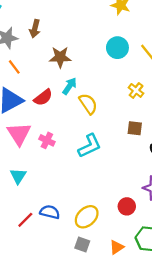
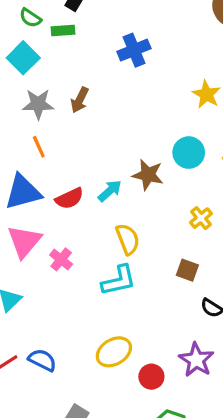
brown star: (60, 57) -> (148, 175), moved
yellow semicircle: (88, 104) -> (128, 239), moved
yellow ellipse: (87, 217) -> (114, 352), moved

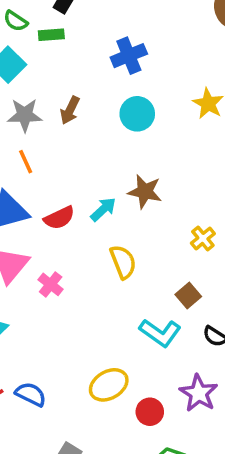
cyan circle: (189, 153) -> (137, 114), moved
brown square: (187, 270) -> (188, 295), turned 30
cyan L-shape: (119, 280) -> (160, 333), moved, turned 48

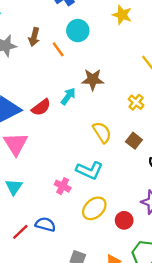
orange line: (26, 162) -> (58, 49), moved
yellow semicircle: (123, 262) -> (102, 132), moved
pink cross: (51, 284) -> (63, 186), moved
cyan L-shape: (160, 333) -> (89, 170), moved

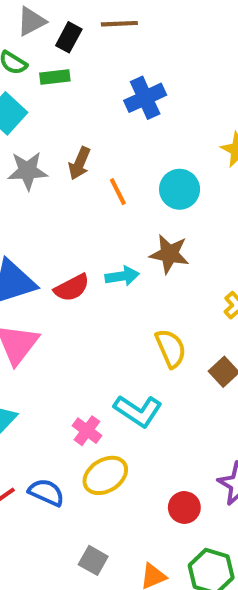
cyan circle: (78, 31) -> (180, 189), moved
cyan arrow: (68, 96) -> (122, 276), turned 36
yellow ellipse: (94, 208) -> (105, 475), moved

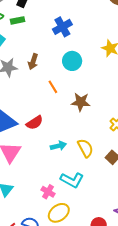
cyan circle: (180, 189) -> (72, 61), moved
orange line: (118, 192) -> (53, 87), moved
cyan arrow: (122, 276) -> (58, 146), moved

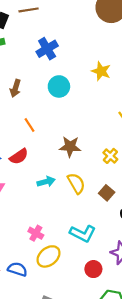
orange line: (53, 87) -> (29, 125), moved
brown star: (81, 102) -> (70, 147), moved
cyan L-shape: (72, 180) -> (83, 233), moved

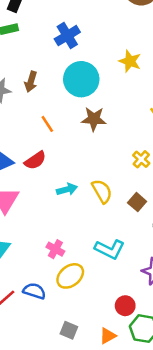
cyan circle: (59, 86) -> (81, 79), size x1.4
brown star: (70, 147) -> (94, 119), moved
red circle: (93, 269) -> (125, 306), moved

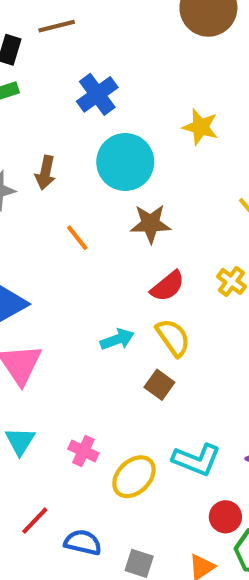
red semicircle: (35, 160) -> (168, 286), moved
brown square: (137, 202) -> (159, 385), moved
pink cross: (55, 249) -> (83, 451), moved
cyan L-shape: (110, 249) -> (196, 460), moved
blue semicircle: (34, 291) -> (83, 542), moved

